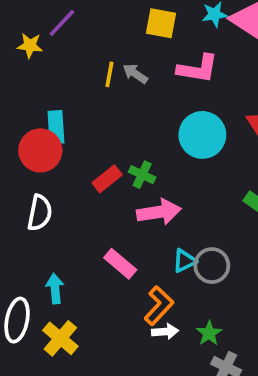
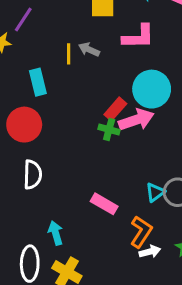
cyan rectangle: (56, 127) -> (38, 82), moved
red rectangle: (107, 179) -> (115, 109), moved
pink arrow: (159, 212) -> (136, 120), moved

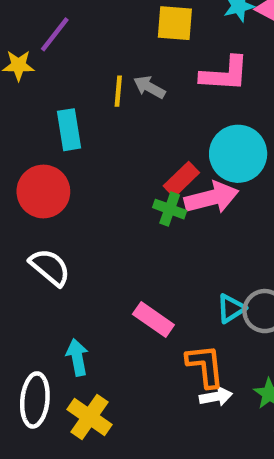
white semicircle: (33, 175) -> (50, 267), turned -56
orange L-shape: (141, 232) -> (205, 366), turned -44

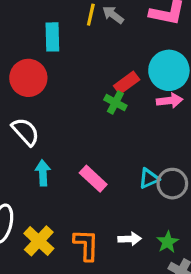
pink arrow: (211, 198) -> (170, 101), moved, size x0.7
cyan arrow: (77, 357) -> (43, 173), moved
orange L-shape: (205, 366) -> (86, 245), moved

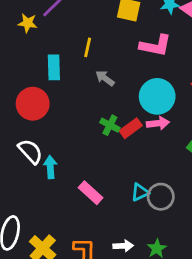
gray arrow: (113, 15) -> (105, 78), moved
red rectangle: (127, 83) -> (131, 128), moved
cyan arrow: (43, 173) -> (50, 167), moved

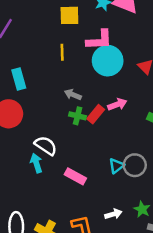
yellow line: (88, 47) -> (62, 52), moved
gray arrow: (105, 78) -> (73, 95), moved
cyan circle: (157, 96) -> (108, 61), moved
white semicircle: (30, 151) -> (46, 146), moved

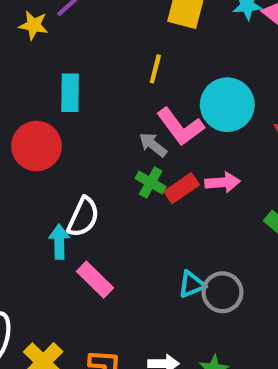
pink L-shape: (99, 40) -> (180, 127), moved, turned 40
white semicircle: (46, 146) -> (83, 217), turned 65
pink rectangle: (75, 176) -> (95, 280), moved

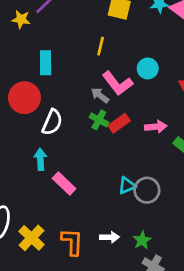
cyan circle: (227, 105) -> (148, 68), size x0.6
pink arrow: (223, 182) -> (156, 127), moved
white semicircle: (83, 217) -> (52, 122), moved

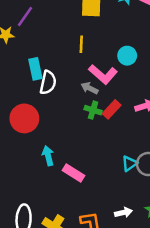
red circle: (24, 98) -> (24, 118), moved
white semicircle: (52, 122) -> (48, 82), moved

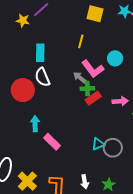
white semicircle: (48, 82) -> (42, 77), moved, turned 132
green cross: (93, 110) -> (87, 88), moved, turned -32
white arrow: (124, 213) -> (85, 182), turned 80

